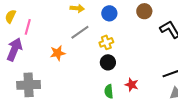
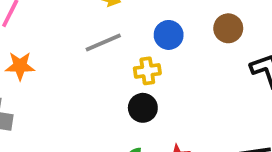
blue circle: (109, 13) -> (169, 35), moved
orange star: (58, 53) -> (20, 66), moved

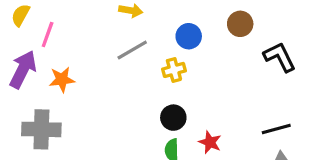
black circle: (143, 108) -> (173, 118), moved

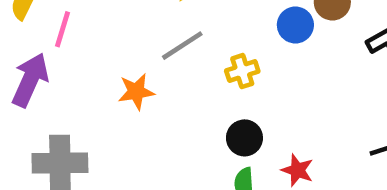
blue circle: (189, 36) -> (295, 25), moved
orange star: (62, 79) -> (136, 92), moved

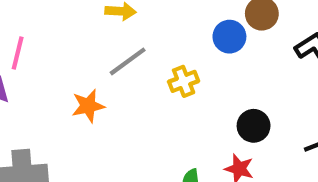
black circle: (244, 138) -> (254, 126), moved

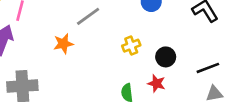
yellow cross: (184, 81) -> (131, 46), moved

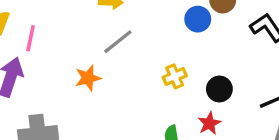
red star: (157, 83) -> (209, 123), turned 30

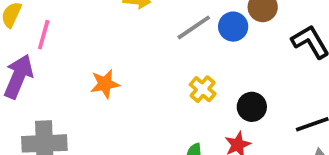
gray line: (118, 42) -> (194, 27), moved
yellow cross: (175, 76) -> (203, 89), turned -30

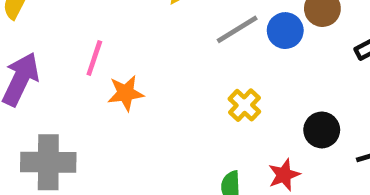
pink line: (44, 35) -> (94, 58), moved
black circle: (252, 107) -> (322, 130), moved

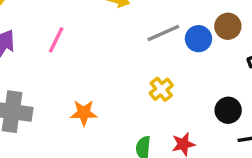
orange star: (126, 93) -> (84, 113), moved
black circle: (322, 130) -> (228, 110), moved

